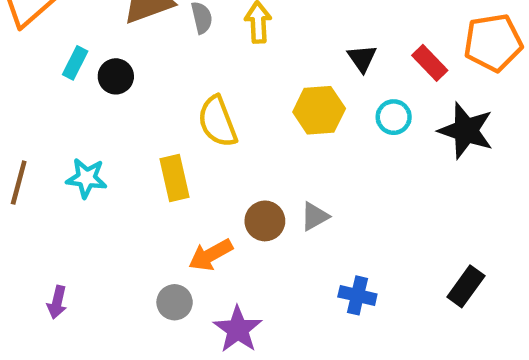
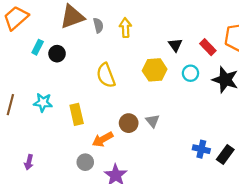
yellow rectangle: (175, 178) -> (77, 114), moved
gray triangle: (315, 216) -> (153, 121), turned -40
blue cross: (357, 295) -> (201, 149), moved

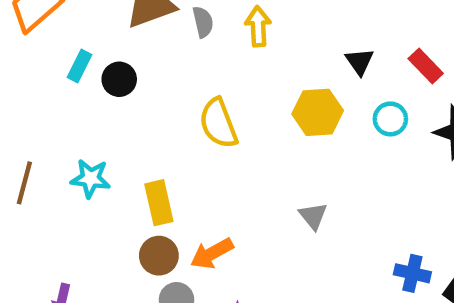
brown circle: (129, 123) -> (159, 256), moved

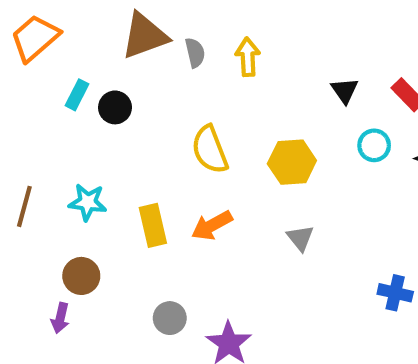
yellow hexagon: (318, 112) -> (292, 162), moved
orange arrow: (212, 253) -> (212, 225), moved
brown circle: (159, 256) -> (81, 276), moved

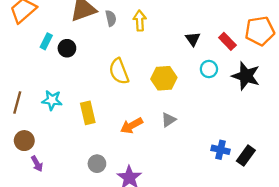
orange arrow: (212, 225) -> (132, 126), moved
gray triangle: (300, 238) -> (169, 120), turned 35
brown circle: (81, 276) -> (24, 141), moved
purple arrow: (60, 318) -> (37, 164), turned -42

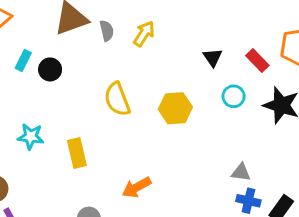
yellow arrow: (140, 21) -> (144, 34), turned 36
gray triangle: (169, 120) -> (241, 172), moved, turned 42
orange arrow: (132, 126) -> (137, 187), moved

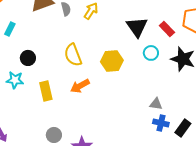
black triangle: (213, 58) -> (137, 27), size x1.6
black circle: (50, 69) -> (28, 58), moved
orange arrow: (137, 187) -> (80, 86), moved

